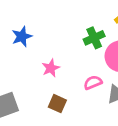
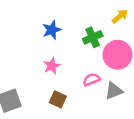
blue star: (22, 36) -> (52, 30), moved

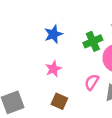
pink semicircle: (91, 80) -> (92, 82), turned -35

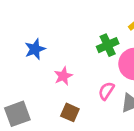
blue star: (53, 34) -> (35, 49), moved

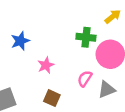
green cross: (108, 45) -> (86, 37), turned 30

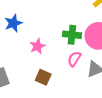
green cross: (86, 37) -> (72, 35), moved

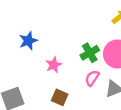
green cross: (72, 35) -> (90, 53), turned -36

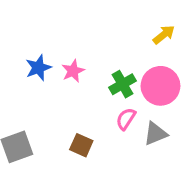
pink star: (54, 65) -> (73, 71), moved

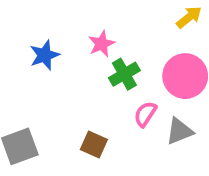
pink star: (73, 71) -> (102, 44), moved
green cross: (123, 84) -> (124, 74), moved

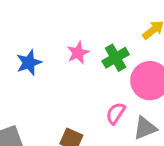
green cross: (124, 74) -> (116, 58), moved

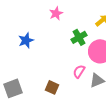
pink star: (78, 53) -> (56, 13), moved

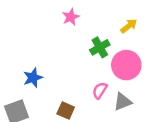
blue star: (26, 40) -> (33, 78), moved

